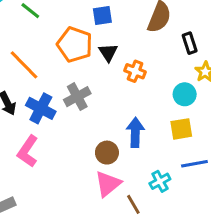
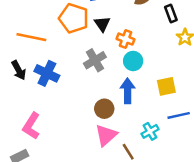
orange line: (24, 65) -> (31, 37), turned -32
cyan circle: (185, 94) -> (133, 61), moved
gray cross: (77, 97) -> (95, 60), moved
pink L-shape: (28, 151) -> (31, 126), moved

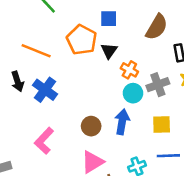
gray cross: (95, 60) -> (158, 85), moved
brown circle: (104, 109) -> (91, 126), moved
pink L-shape: (31, 126) -> (44, 141), moved

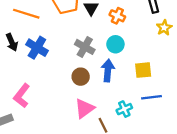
orange cross: (129, 70) -> (117, 16), moved
gray cross: (158, 85) -> (85, 47), moved, turned -36
pink L-shape: (44, 141) -> (22, 96), moved

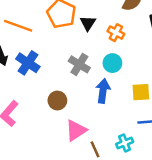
brown circle: (81, 77) -> (57, 101), moved
cyan cross: (124, 109) -> (125, 143), moved

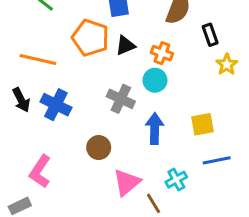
black triangle: (88, 23) -> (125, 45), turned 42
cyan circle: (112, 63) -> (155, 80), moved
cyan cross: (125, 143) -> (176, 180), moved

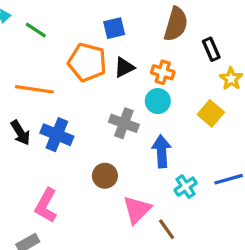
yellow square: (203, 124) -> (211, 113), moved, turned -35
cyan cross: (176, 180) -> (186, 187), moved

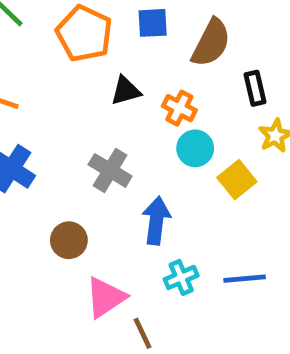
blue square: (114, 28) -> (153, 23), moved
orange pentagon: (87, 62) -> (84, 34), moved
cyan circle: (158, 101) -> (195, 148), moved

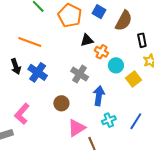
blue square: (153, 23) -> (99, 12), turned 32
orange cross: (179, 108) -> (101, 52), moved
blue line: (245, 279) -> (136, 121), turned -54

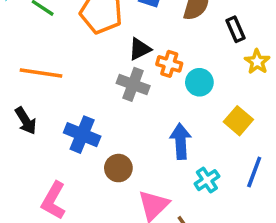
blue cross: (38, 72) -> (82, 135), moved
gray cross: (80, 74) -> (133, 84), moved
yellow square: (133, 79) -> (238, 121), moved

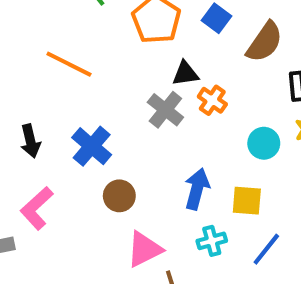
cyan circle: (199, 82) -> (264, 143), moved
black arrow: (26, 121) -> (30, 141), moved
yellow square: (238, 121) -> (247, 201), moved, turned 36

